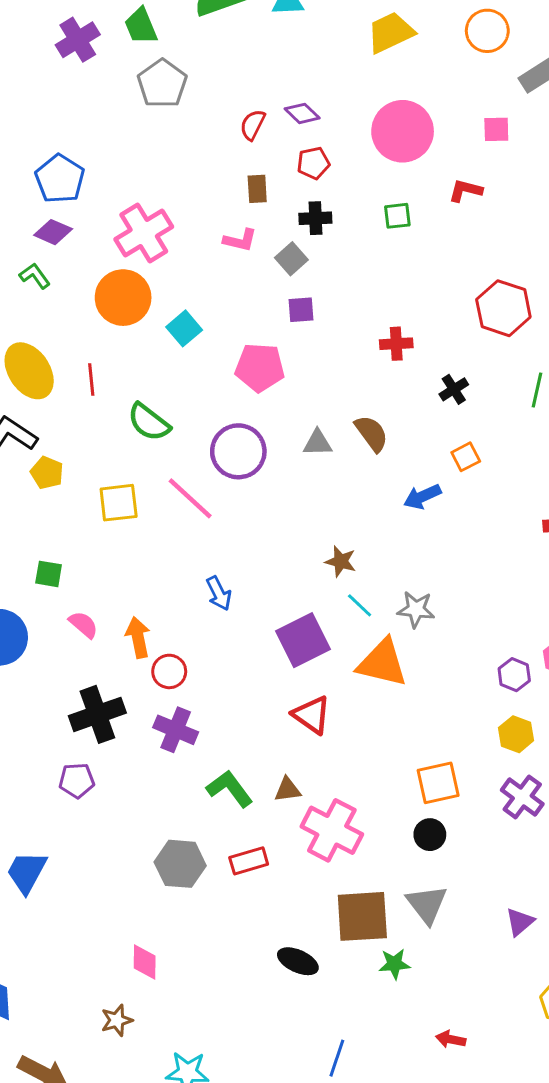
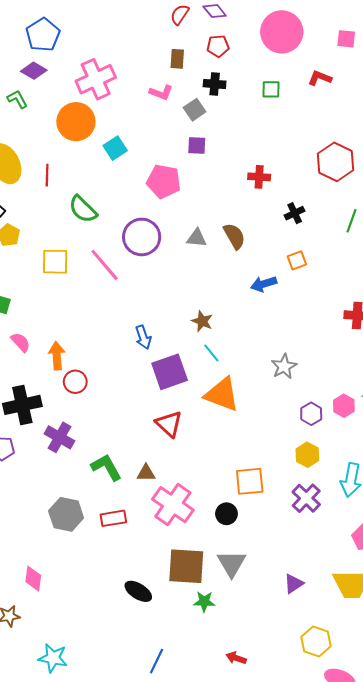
blue arrow: (219, 593) -> (143, 337), moved
gray star: (416, 609) -> (284, 366), moved, turned 30
purple cross: (176, 730) -> (59, 437), moved
black circle: (430, 835) -> (226, 514), moved

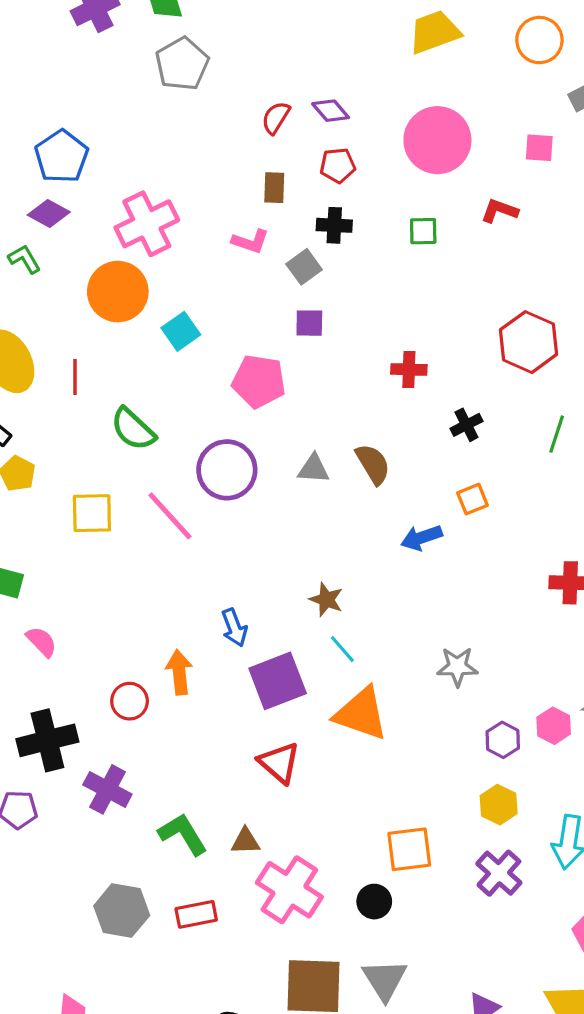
orange arrow: (57, 356) -> (179, 672), moved
gray star: (284, 366) -> (457, 667), turned 30

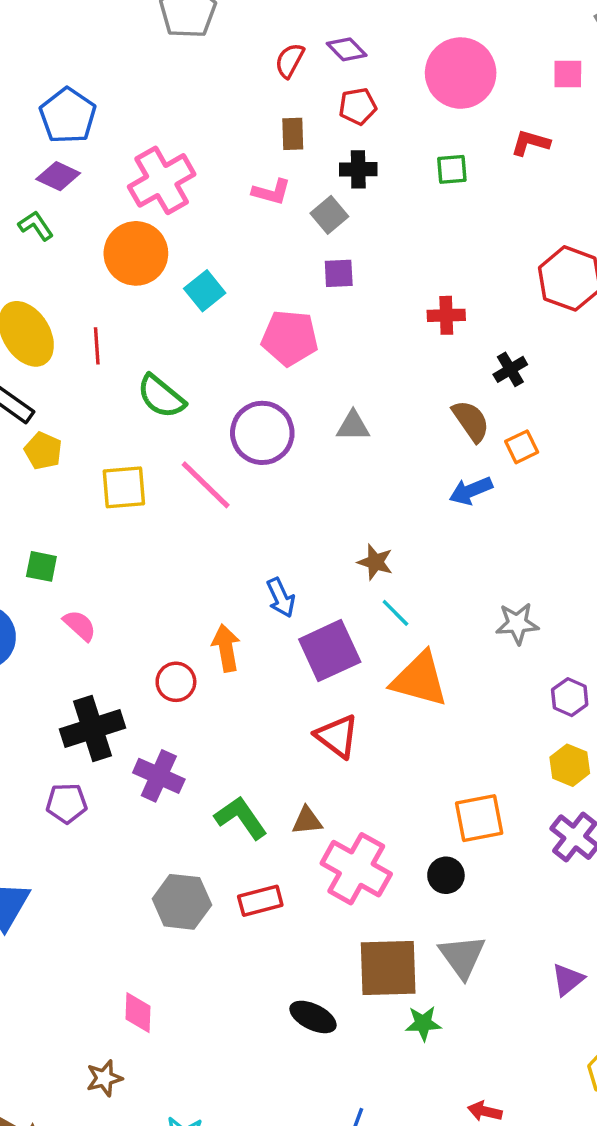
brown semicircle: (373, 464) -> (471, 421), moved

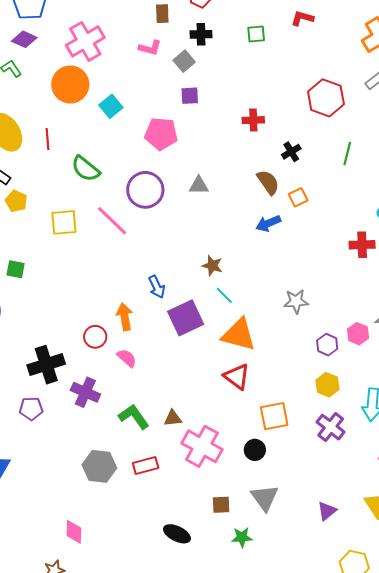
pink semicircle: (80, 625) -> (127, 358), moved
red triangle: (337, 736) -> (237, 377), moved
brown square: (388, 968) -> (221, 505), size x0.5

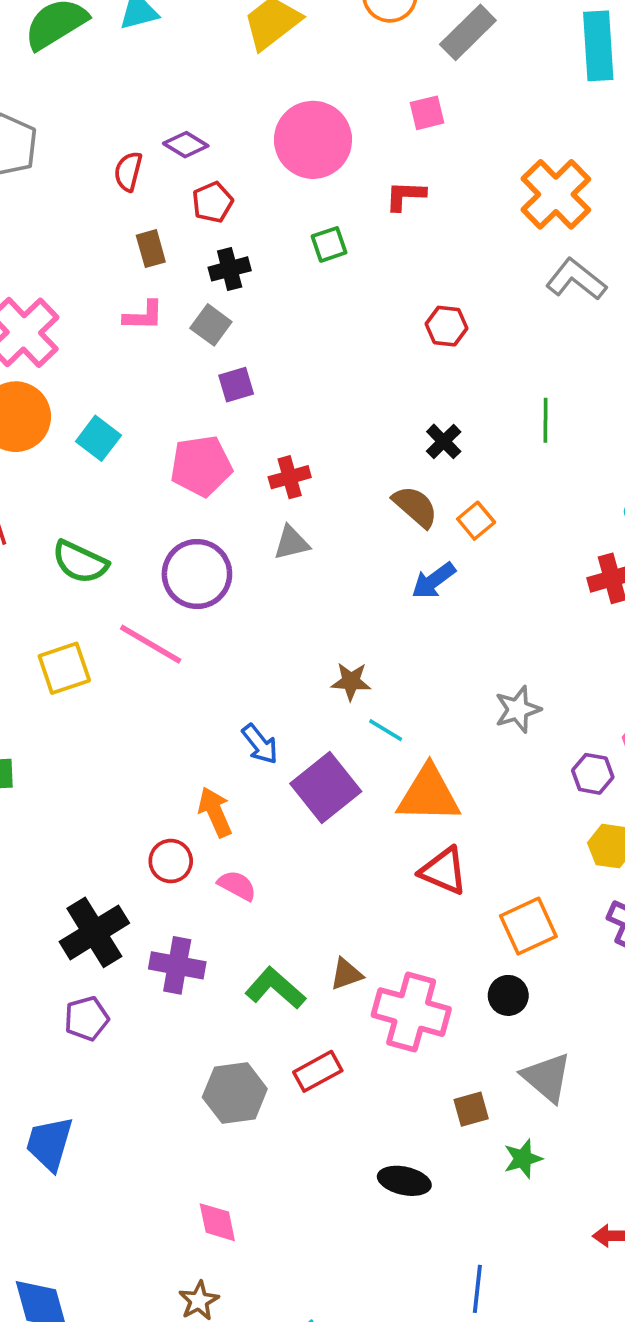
red hexagon: (326, 98) -> (447, 326), moved, size x0.6
red cross: (253, 120) -> (290, 477), moved

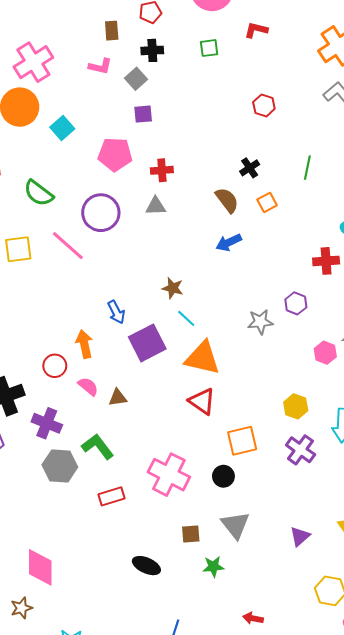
orange square: (476, 521) -> (267, 202), moved
purple hexagon: (593, 774) -> (296, 303), moved
brown triangle: (346, 974) -> (118, 398), moved
gray hexagon: (235, 1093) -> (60, 466), moved
pink diamond: (217, 1222) -> (40, 567), size x1.5

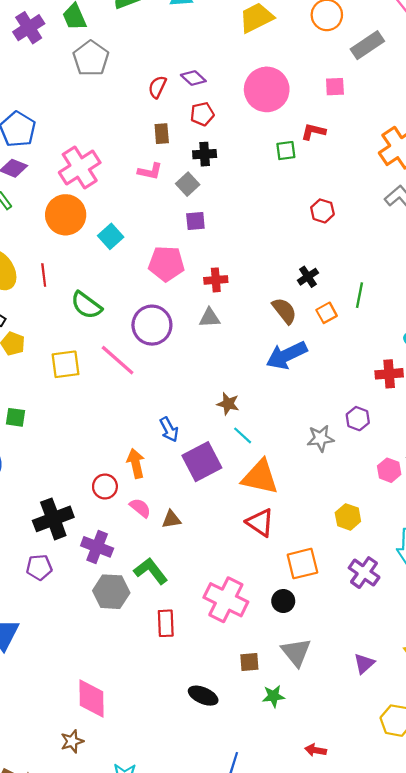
green square: (209, 48) -> (286, 151), moved
green line: (307, 168) -> (359, 295), moved
blue arrow: (229, 242) -> (287, 355), size x1.5
yellow hexagon: (296, 406) -> (348, 517), moved
red rectangle: (111, 496) -> (166, 623), turned -75

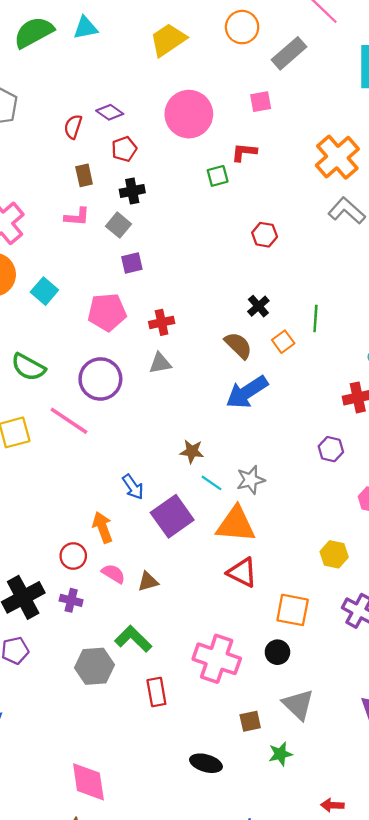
gray star: (320, 438) -> (251, 480), moved
purple cross: (97, 547) -> (71, 600), moved, size x0.7
orange square: (302, 564) -> (293, 610), turned 32

